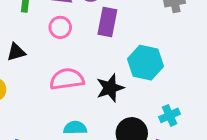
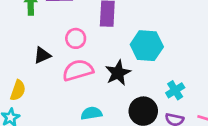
pink circle: (60, 27) -> (76, 38), moved
black triangle: (16, 52) -> (42, 55), moved

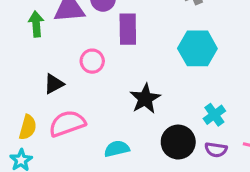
cyan hexagon: (147, 46) -> (197, 48), moved
pink semicircle: (78, 70) -> (67, 124), moved

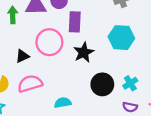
pink circle: (92, 61) -> (49, 42), size x1.6
black star: (145, 99) -> (84, 52), moved
black circle: (178, 142) -> (102, 84), moved

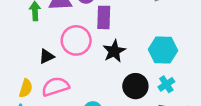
cyan hexagon: (121, 38) -> (163, 50), moved

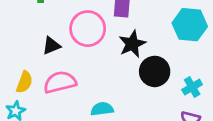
cyan hexagon: (163, 50) -> (190, 25), moved
black circle: (135, 86) -> (155, 71), moved

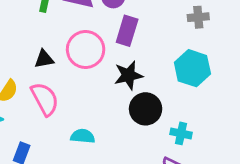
pink semicircle: (60, 82) -> (45, 99), turned 64
cyan cross: (192, 87) -> (181, 133), turned 30

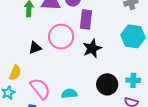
pink semicircle: (45, 99) -> (40, 89), moved
black circle: (146, 109) -> (107, 84), moved

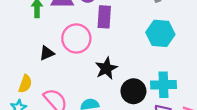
black star: (92, 48) -> (106, 68), moved
cyan cross: (133, 80) -> (164, 85), size x1.5

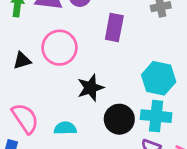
purple rectangle: (104, 17) -> (114, 27), moved
cyan hexagon: (160, 33) -> (159, 78), moved

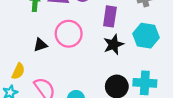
cyan hexagon: (159, 78) -> (146, 36), moved
black star: (91, 88) -> (114, 44), moved

